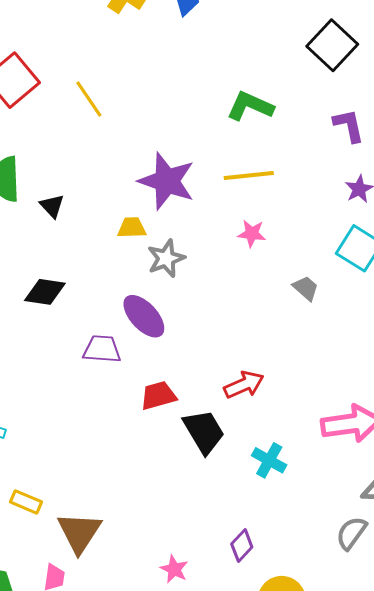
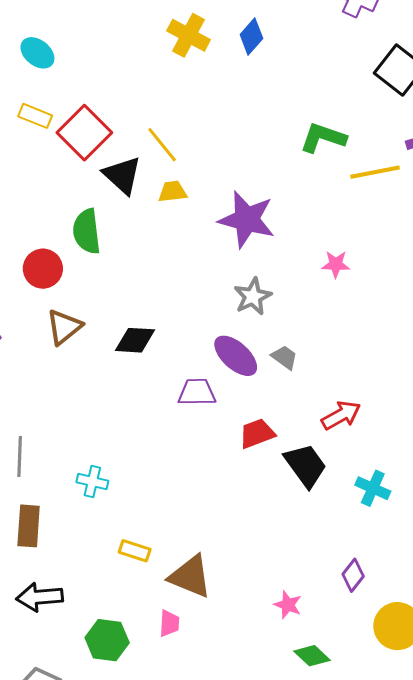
yellow line: (249, 175) -> (375, 172), moved
black triangle: (52, 206) -> (122, 175), moved, size x1.6
yellow trapezoid: (132, 228) -> (173, 192), moved
gray trapezoid: (306, 288) -> (284, 357), moved
brown triangle: (79, 532) -> (190, 577), turned -36

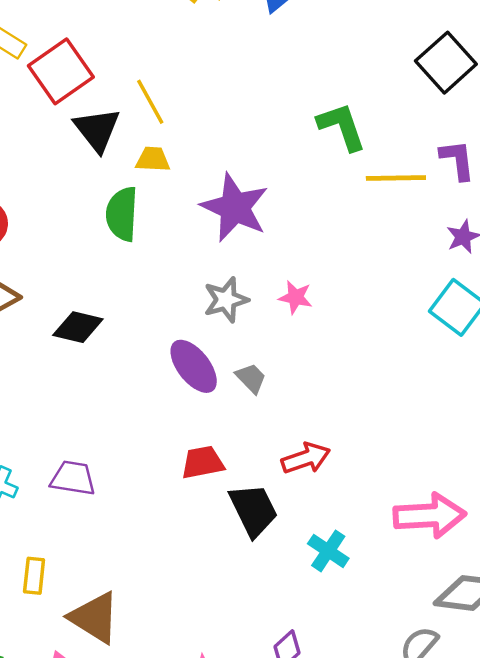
green L-shape: (323, 138) -> (342, 127), turned 42
green semicircle: (87, 231) -> (122, 214), moved
pink star: (336, 264) -> (296, 297), moved
purple trapezoid: (197, 392) -> (73, 478), moved
yellow rectangle: (135, 551) -> (34, 576), turned 68

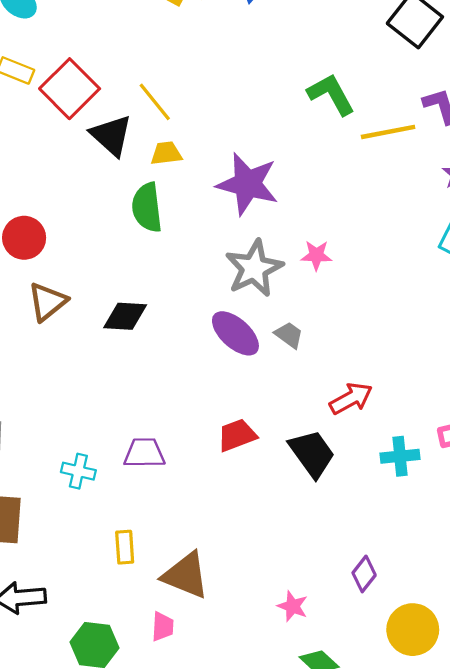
gray star: (226, 300) -> (254, 268), size x1.4
red trapezoid: (203, 462) -> (237, 435), moved
cyan cross: (328, 551) -> (400, 456), moved, turned -30

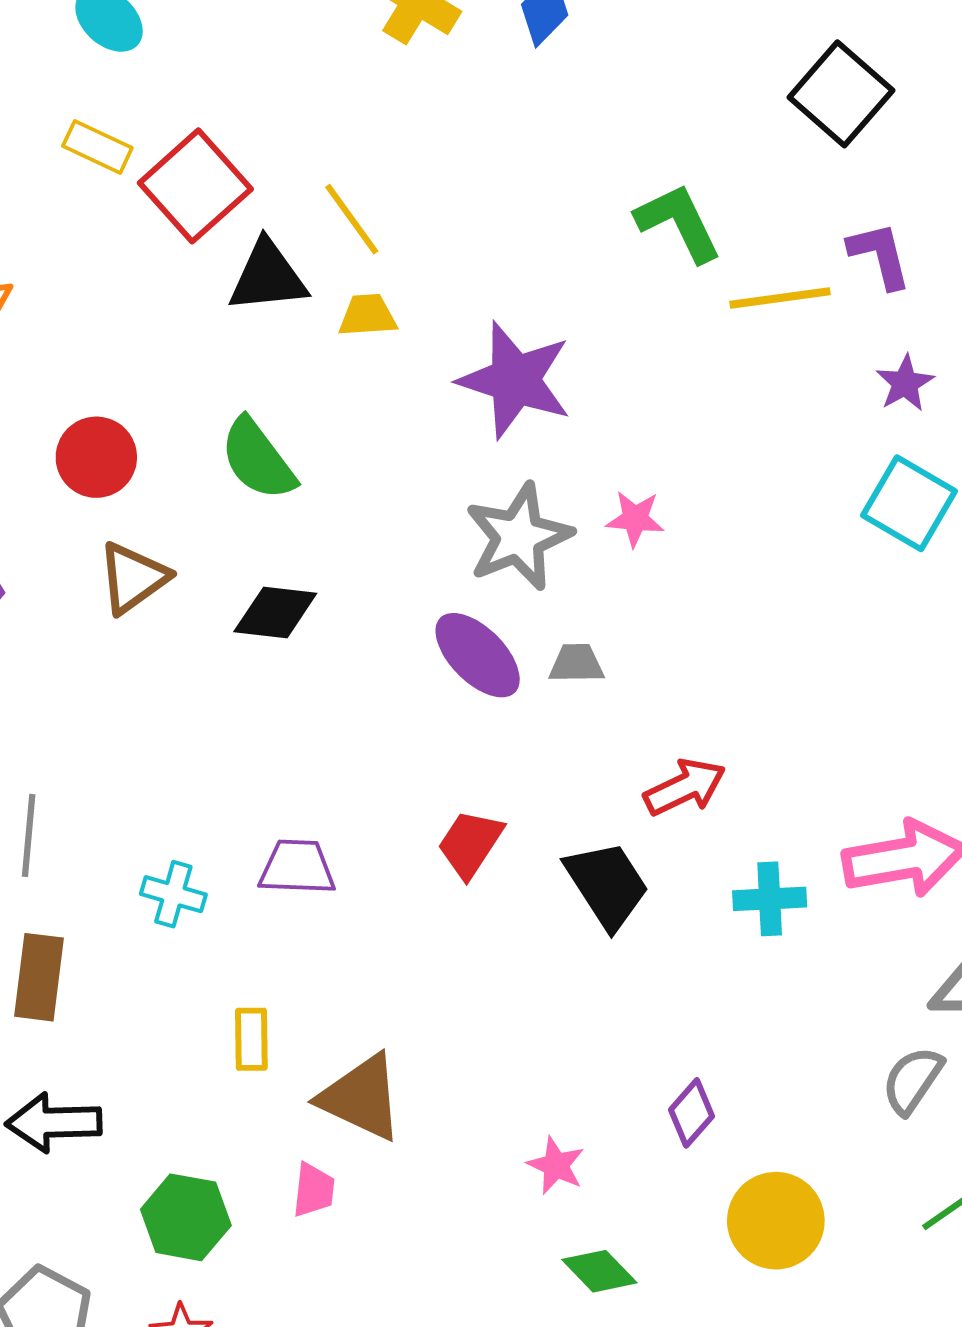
black triangle: (111, 135) -> (268, 277), turned -51
green semicircle: (147, 207) -> (258, 459), moved, turned -33
gray trapezoid: (289, 335) -> (576, 663), turned -40
red trapezoid: (237, 435) -> (470, 844), turned -39

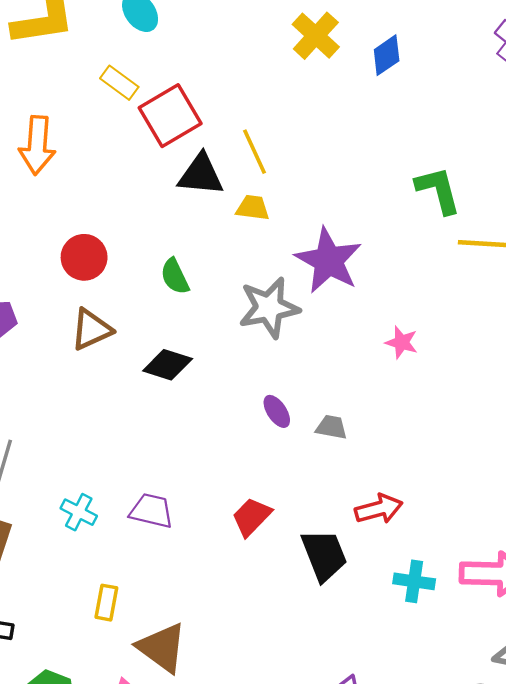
green semicircle: (258, 459) -> (175, 276), size x0.7
pink star: (635, 519) -> (402, 342), moved
gray star: (519, 537) -> (269, 308), moved
purple ellipse: (478, 655) -> (277, 411), size x0.6

